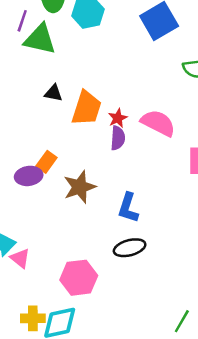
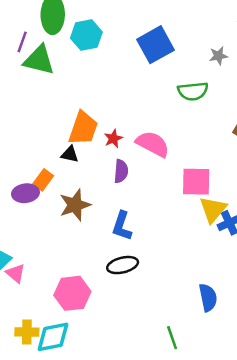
black triangle: (53, 93) -> (70, 154), moved
purple semicircle: (118, 138) -> (121, 171), moved
green line: (182, 321) -> (172, 338), turned -50

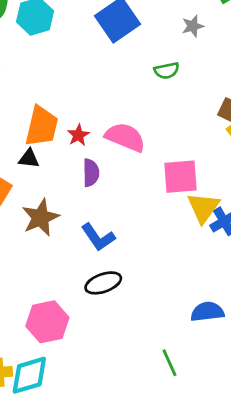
green semicircle: (193, 91) -> (167, 71), size x0.7
blue L-shape: (122, 226) -> (98, 237), turned -48
blue semicircle: (208, 298) -> (207, 312), turned -80

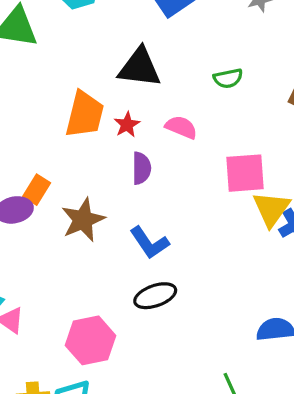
green semicircle: (167, 71) -> (228, 78), moved
pink semicircle: (125, 137) -> (181, 127), size x0.7
black triangle: (29, 159) -> (140, 68), moved, size x1.8

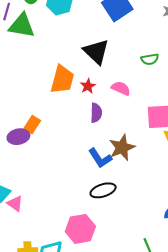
black triangle: (140, 68) -> (96, 52), turned 36
brown star: (83, 220) -> (122, 148), moved
pink hexagon: (90, 340) -> (80, 229), moved

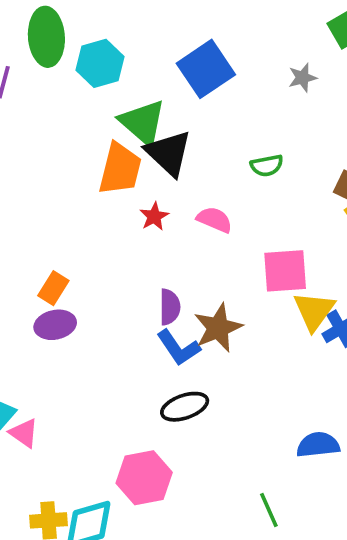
green triangle: (22, 26) -> (143, 122), moved, turned 32
orange trapezoid: (62, 79) -> (120, 169), moved
purple semicircle: (96, 113) -> (170, 307), moved
purple ellipse: (18, 137) -> (55, 325), moved

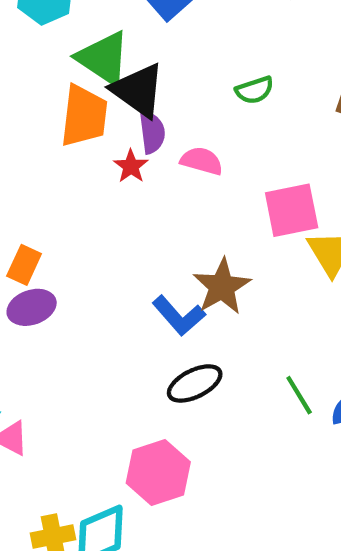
purple semicircle: (170, 307) -> (152, 132), moved
green line: (269, 510) -> (299, 395), moved

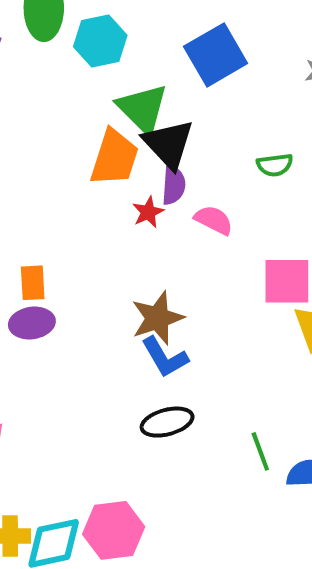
orange rectangle: (24, 265) -> (33, 283), turned -39
brown star: (222, 287) -> (157, 318), moved
pink hexagon: (158, 472) -> (114, 530), moved

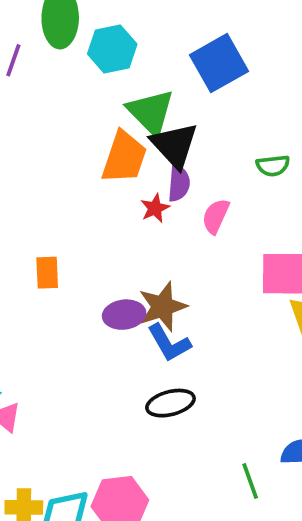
pink semicircle: (214, 220) -> (216, 216), turned -93
purple ellipse: (32, 323) -> (124, 315), moved
green line: (260, 451) -> (250, 481), moved

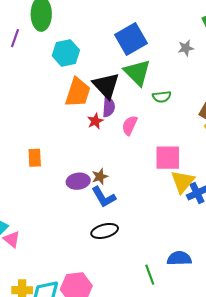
cyan hexagon: (112, 49) -> (66, 53), moved
green triangle: (151, 112) -> (137, 73), moved
brown star: (163, 307) -> (100, 177), size x0.6

